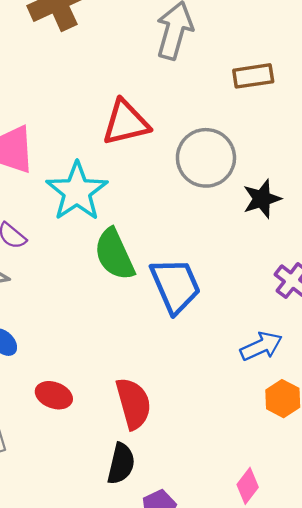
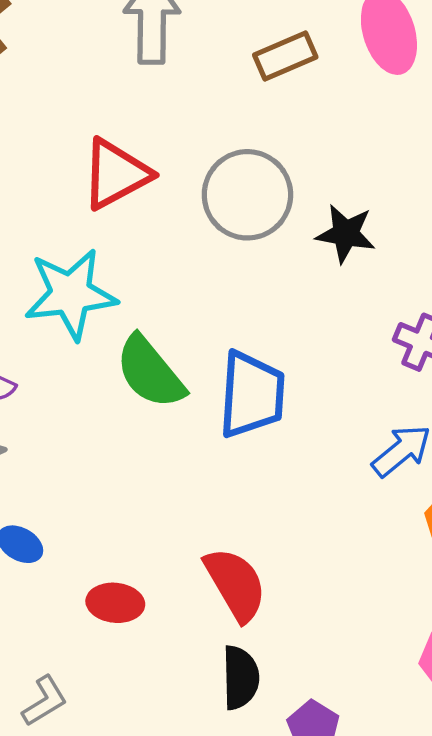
cyan star: (77, 191) -> (71, 294), turned -30
black star: (262, 199) -> (346, 234), turned -30
blue trapezoid: (175, 286) -> (252, 395), turned 42

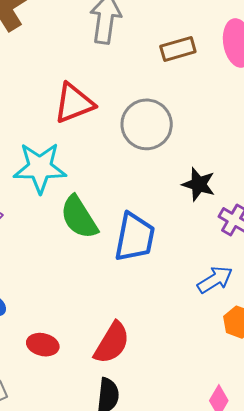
black star: (346, 234) -> (199, 184), moved
red semicircle: (235, 584) -> (112, 343), turned 54

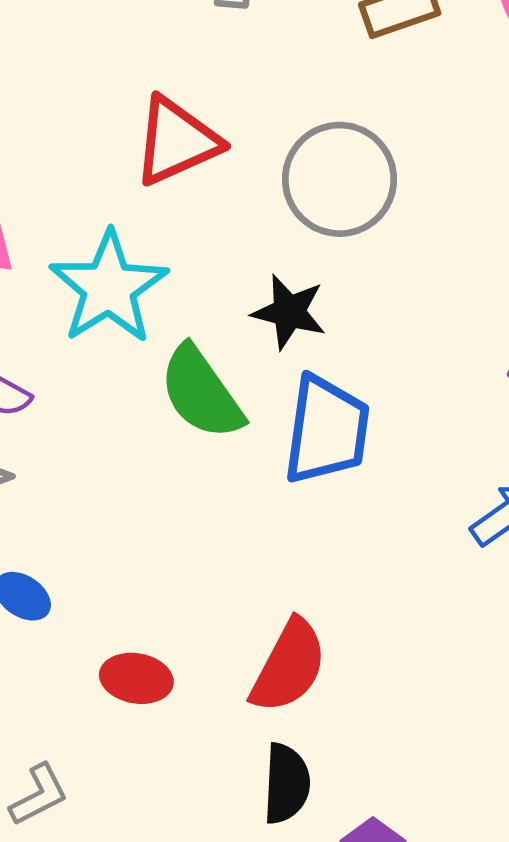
cyan star: (40, 168) -> (109, 287), turned -30
black star: (199, 184) -> (289, 312), moved

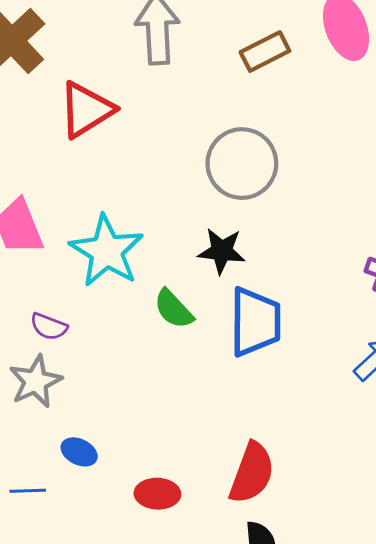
red triangle: (176, 141) -> (86, 110), moved
green semicircle: (201, 393) -> (174, 309), size x0.7

